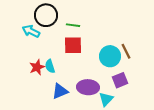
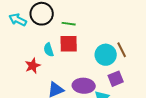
cyan arrow: (31, 31) -> (18, 20), moved
cyan semicircle: (50, 66) -> (49, 50), moved

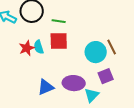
red star: (33, 66) -> (27, 48), moved

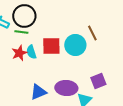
green line: (59, 21) -> (21, 32), moved
brown line: (112, 47) -> (92, 33), moved
cyan circle: (96, 52) -> (75, 45), moved

